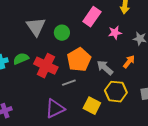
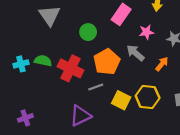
gray triangle: (36, 27) -> (50, 16), moved
green semicircle: (21, 59) -> (43, 61), turned 35
gray arrow: (105, 68) -> (135, 53), moved
yellow square: (92, 106) -> (121, 100), moved

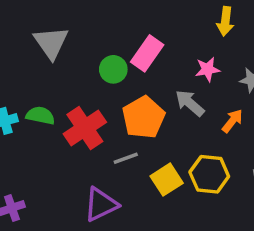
pink rectangle: (121, 14) -> (147, 53), moved
red cross: (70, 68) -> (85, 128), turned 30
yellow square: (121, 100) -> (167, 180), turned 30

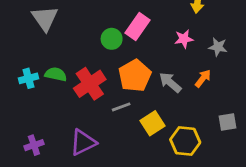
gray triangle: (51, 43) -> (45, 18), moved
gray arrow: (190, 103) -> (170, 82), moved
yellow hexagon: (209, 174) -> (185, 141), moved
purple triangle: (101, 204) -> (83, 142), moved

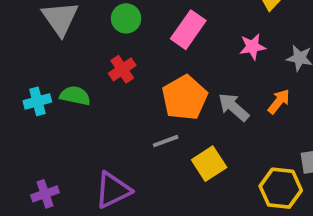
green circle: (112, 39) -> (126, 18), moved
red cross: (90, 84) -> (122, 69), moved, size x0.6
yellow hexagon: (185, 141) -> (281, 188), moved

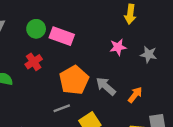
pink rectangle: (188, 30) -> (62, 36), moved, turned 75
orange arrow: (279, 101) -> (135, 95), moved

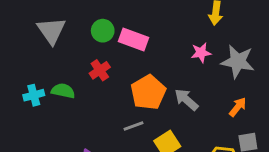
gray star: (149, 54) -> (238, 61), size x1.6
orange arrow: (135, 95) -> (238, 107), moved

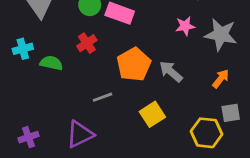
cyan cross: (34, 95) -> (23, 49), moved
gray line: (134, 126) -> (103, 97), moved

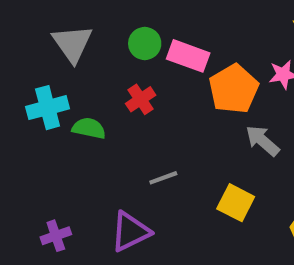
cyan cross: (23, 49) -> (48, 108), size x1.4
orange pentagon: (134, 64) -> (234, 89), moved
yellow square: (152, 114) -> (236, 203), turned -30

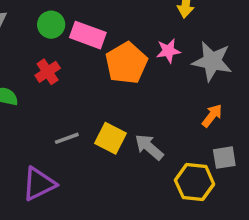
gray arrow: (263, 141) -> (149, 147), moved
yellow square: (236, 203) -> (111, 138), moved

